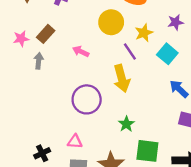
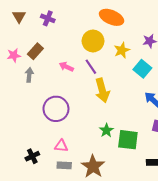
purple line: (130, 51) -> (91, 67), moved
purple circle: (87, 99) -> (56, 109), moved
green square: (147, 151) -> (128, 140), moved

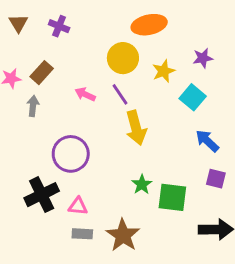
orange ellipse: (112, 17) -> (149, 25), turned -35
black cross: (32, 156) -> (42, 195), moved, size x1.6

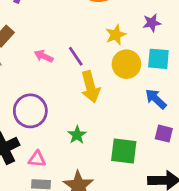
yellow circle: (123, 58) -> (126, 64), moved
cyan square: (193, 97) -> (158, 59), moved, turned -35
green star: (142, 184) -> (77, 135), moved

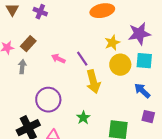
purple star: (152, 23) -> (139, 34), size x1.6

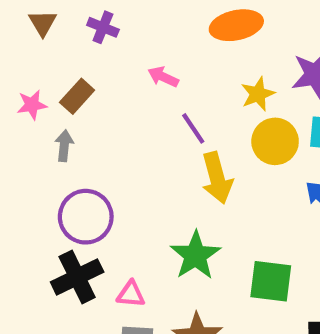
pink arrow: (58, 59) -> (163, 77), moved
purple circle: (48, 100) -> (86, 217), moved
green star: (83, 118) -> (195, 255), size x1.6

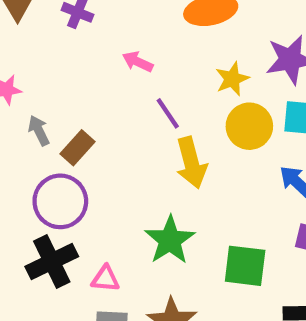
brown rectangle: (77, 96) -> (78, 148), moved
gray arrow: (64, 146) -> (39, 130), turned -32

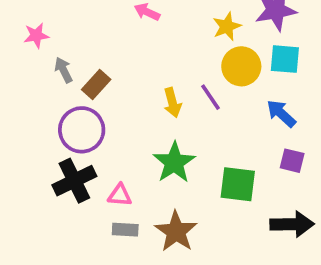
purple line: (168, 113) -> (210, 97), moved
yellow arrow: (191, 163) -> (172, 103), moved, size x0.7

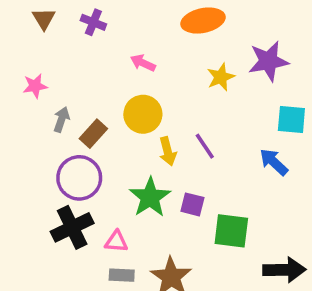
cyan square: (285, 59) -> (291, 120), moved
yellow circle: (241, 66) -> (143, 114), moved
gray arrow: (64, 70) -> (62, 120), turned 45
purple square: (292, 161) -> (192, 204), moved
green star: (174, 163) -> (150, 197), moved

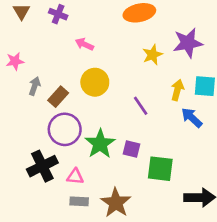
pink arrow: (143, 63) -> (84, 44), moved
yellow arrow: (168, 151) -> (177, 90), moved, turned -150
purple circle: (79, 178) -> (65, 129), moved

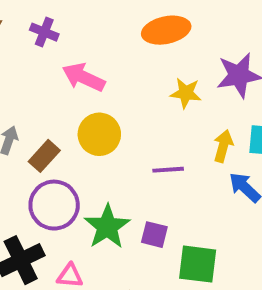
pink arrow: (84, 44) -> (84, 77), size x1.5
yellow star: (152, 55) -> (186, 93), turned 30
purple line: (141, 106) -> (168, 170), turned -60

